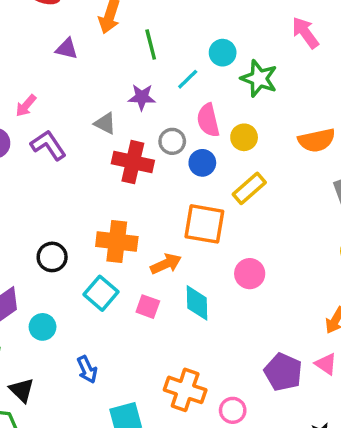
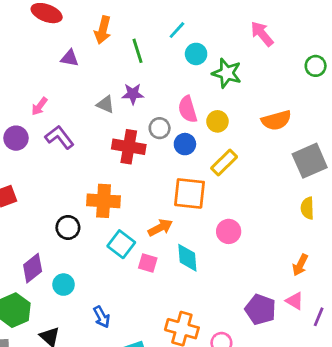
cyan line: (188, 79) -> (177, 30), moved
gray triangle: (105, 123) -> (105, 104), moved
orange cross: (117, 242) -> (104, 201), moved
cyan square: (101, 293) -> (121, 244), moved

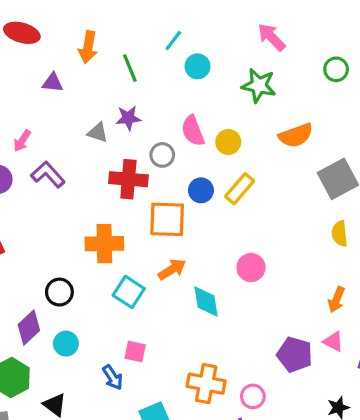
green star: (227, 73) -> (259, 86), moved
blue circle: (185, 144) -> (201, 190), moved
orange square: (190, 193) -> (167, 219), moved
black circle: (68, 227) -> (59, 292), moved
pink square: (148, 263) -> (135, 352), moved

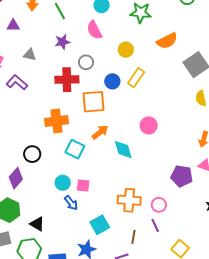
pink semicircle: (193, 131) -> (94, 30), moved
gray triangle: (98, 133) -> (30, 55), moved
cyan circle: (66, 344) -> (63, 183), moved

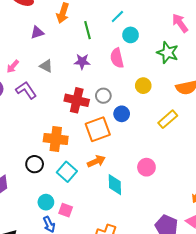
purple triangle: (13, 25) -> (37, 32), turned -32
gray circle: (86, 62) -> (103, 96), moved
yellow rectangle: (136, 78) -> (168, 119), moved
orange square: (94, 102) -> (98, 129), turned -30
black circle: (32, 154) -> (35, 164), moved

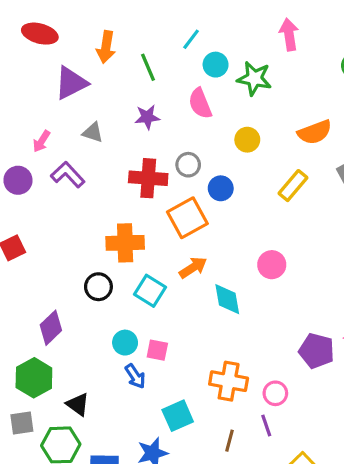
pink arrow: (180, 23) -> (289, 34), turned 36
purple triangle: (37, 32) -> (71, 83), size x1.6
green star: (168, 53) -> (254, 78), moved

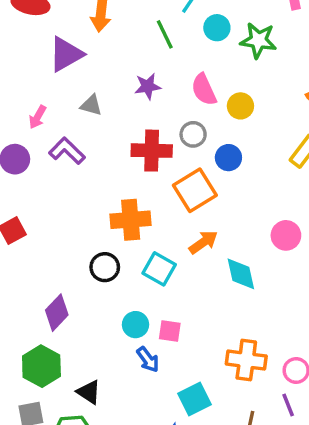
green line: (148, 67) -> (165, 34), moved
pink semicircle: (200, 103) -> (204, 90), moved
yellow circle: (247, 140) -> (240, 106), moved

